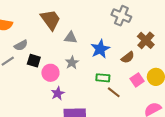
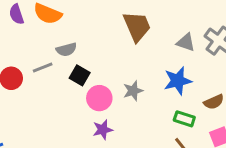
brown trapezoid: (51, 20) -> (137, 26), moved
gray triangle: (71, 38) -> (186, 42), moved
green rectangle: (103, 78) -> (184, 119), moved

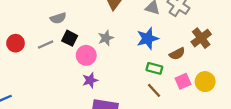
gray line: (43, 68) -> (46, 45), moved
gray star: (133, 91) -> (106, 38), moved

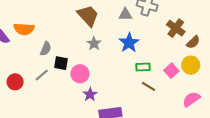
gray semicircle: (58, 18) -> (46, 49), turned -32
gray star: (106, 38) -> (94, 43), moved
brown semicircle: (177, 54) -> (193, 42), moved

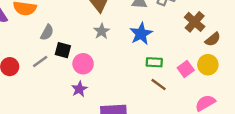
purple star: (90, 94) -> (79, 89), moved

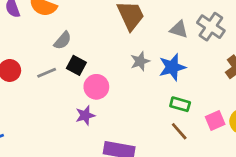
gray star: (102, 31) -> (140, 61), moved

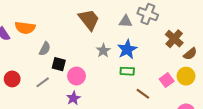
gray line: (47, 73) -> (43, 82), moved
green rectangle: (180, 104) -> (127, 71), moved

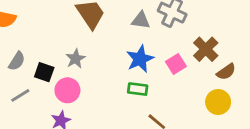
gray semicircle: (45, 49) -> (17, 61), moved
gray star: (103, 51) -> (75, 59), moved
pink square: (167, 80) -> (176, 64), moved

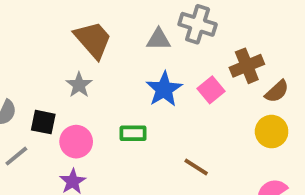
brown cross: (206, 49) -> (247, 66), turned 30
gray star: (75, 59) -> (79, 85), moved
green rectangle: (138, 89) -> (133, 133), moved

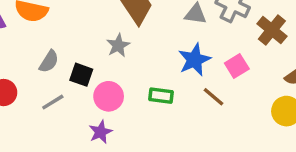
brown cross: (247, 66) -> (272, 30), moved, turned -36
brown line: (196, 167) -> (214, 97), moved

